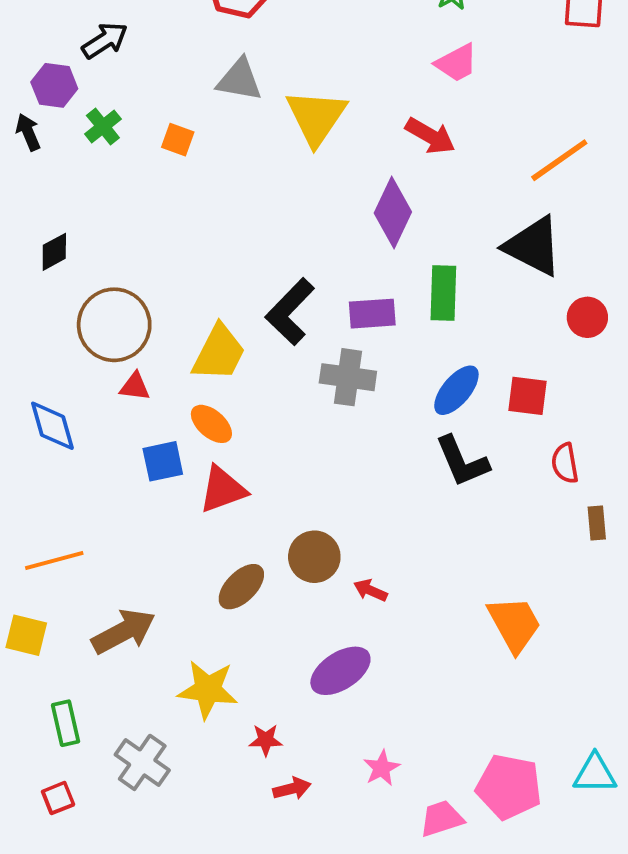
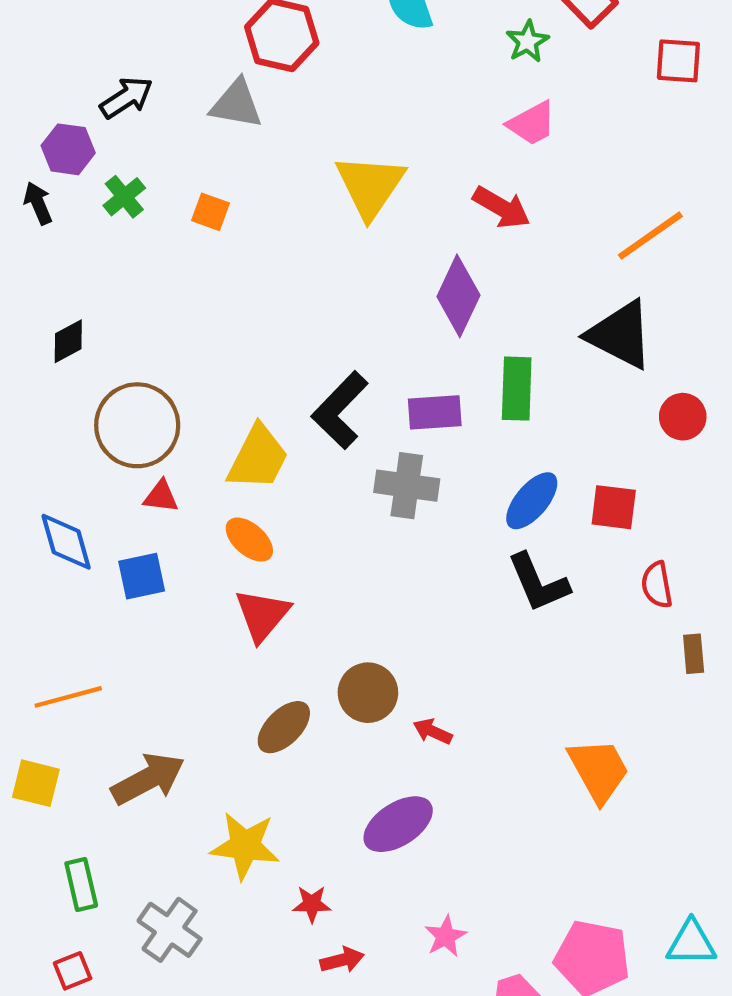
gray triangle: (239, 80) -> (236, 104), moved
blue square: (163, 461) -> (142, 576), moved
red triangle: (223, 489) -> (262, 615), turned -30

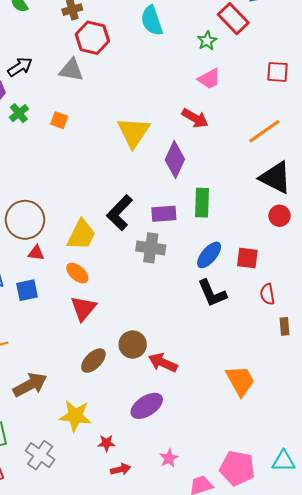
red square: (678, 61) -> (277, 72), moved
yellow triangle: (370, 186) -> (134, 132), moved
black triangle: (620, 335) -> (275, 178), moved
red arrow: (433, 731) -> (163, 363), size x1.6

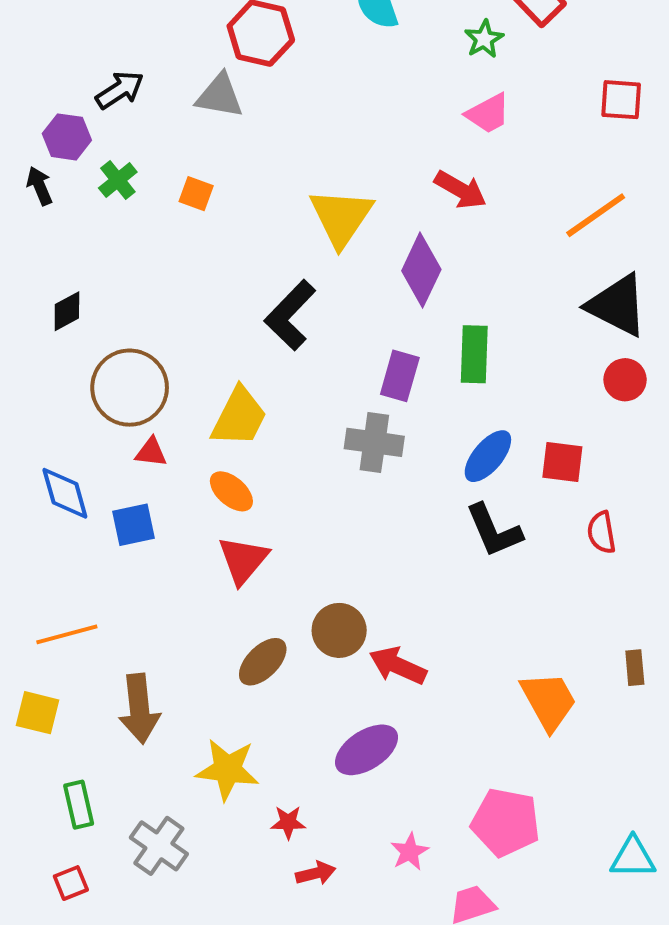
black L-shape: (120, 213) -> (290, 315), moved
purple rectangle: (164, 214) -> (400, 376), turned -70
brown rectangle: (285, 326) -> (635, 668), moved
brown arrow: (30, 385) -> (139, 709), turned 112
pink pentagon: (237, 468) -> (506, 822), moved

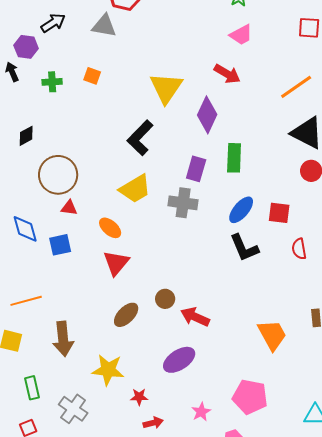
green cross: (118, 180) -> (52, 82), moved, turned 36
yellow trapezoid: (239, 417) -> (135, 189), moved, turned 32
brown circle: (339, 630) -> (165, 299), size x0.7

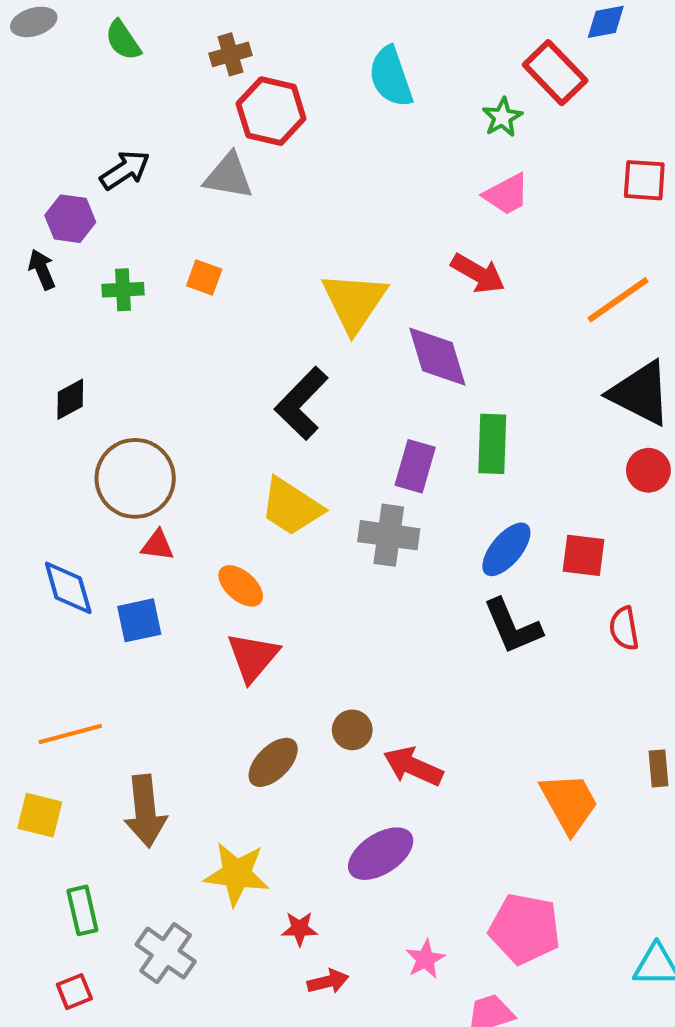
purple diamond: (207, 115) -> (437, 357), turned -42
yellow trapezoid: (135, 189) -> (291, 507), turned 64

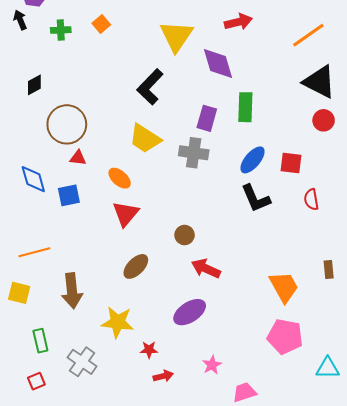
red arrow: (478, 273) -> (238, 22), turned -44
orange square: (204, 278) -> (101, 24), turned 30
brown circle: (352, 730) -> (185, 235), moved
pink pentagon: (525, 929) -> (285, 336), moved

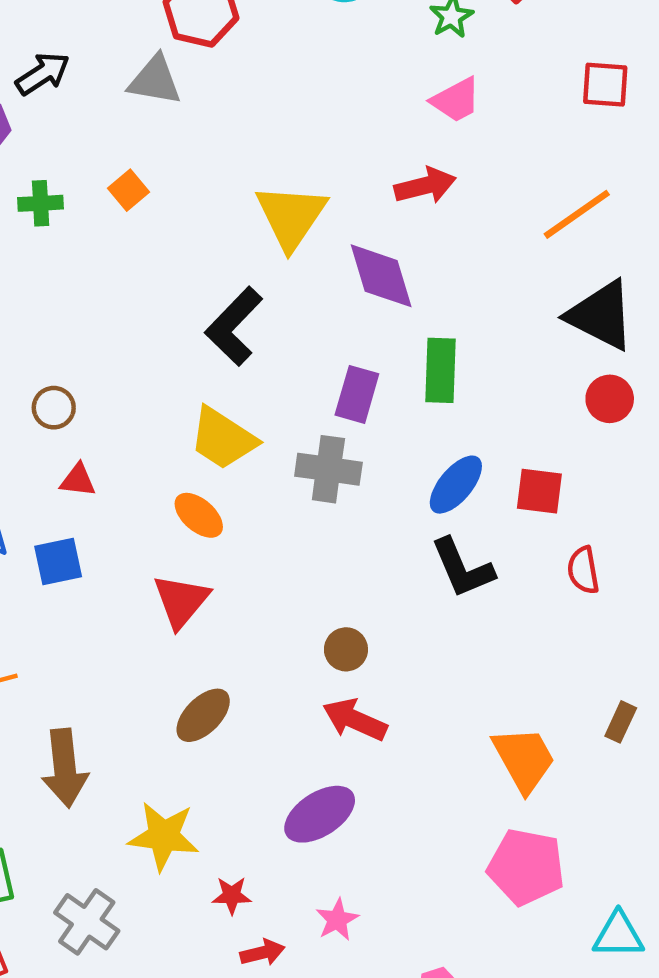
brown circle: (67, 124) -> (54, 408), size x0.5
orange ellipse: (120, 178) -> (199, 515), moved
brown circle: (185, 235) -> (346, 649), moved
brown rectangle: (329, 270) -> (621, 722), turned 30
pink star: (212, 365) -> (337, 920), moved

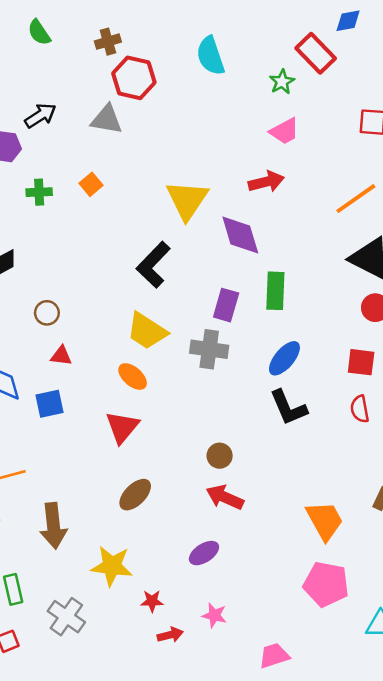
red square: (539, 491) -> (361, 362), moved
purple ellipse: (320, 814) -> (204, 553), size x0.7
pink star: (337, 920) -> (214, 615), turned -30

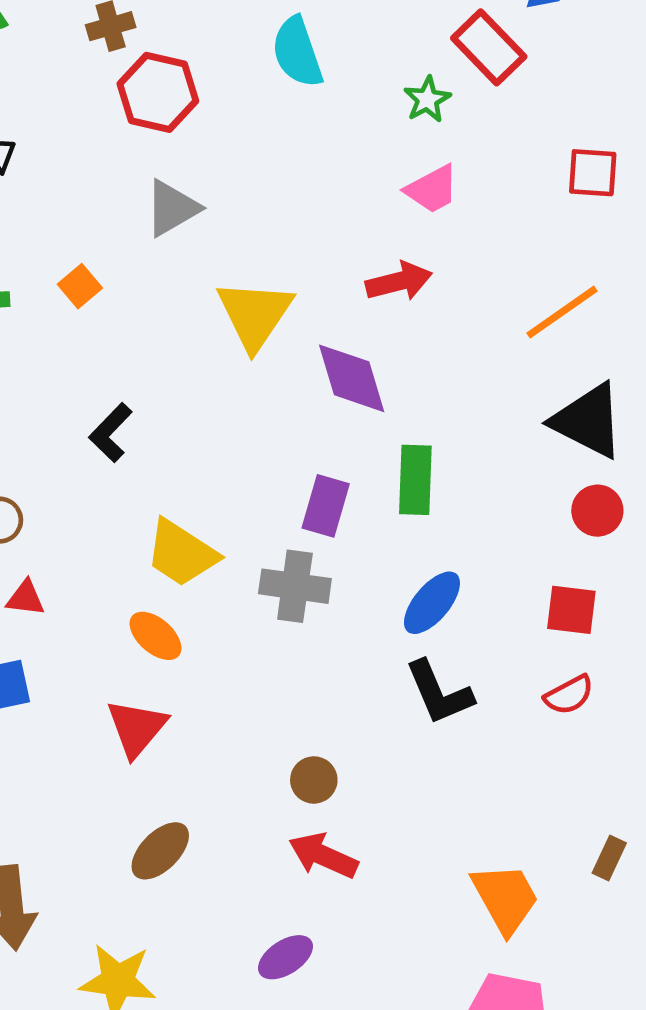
gray triangle: (107, 119) -> (172, 208), moved, turned -40
black L-shape: (153, 265) -> (111, 433), moved, size x0.7
red semicircle: (360, 409) -> (569, 695), turned -108

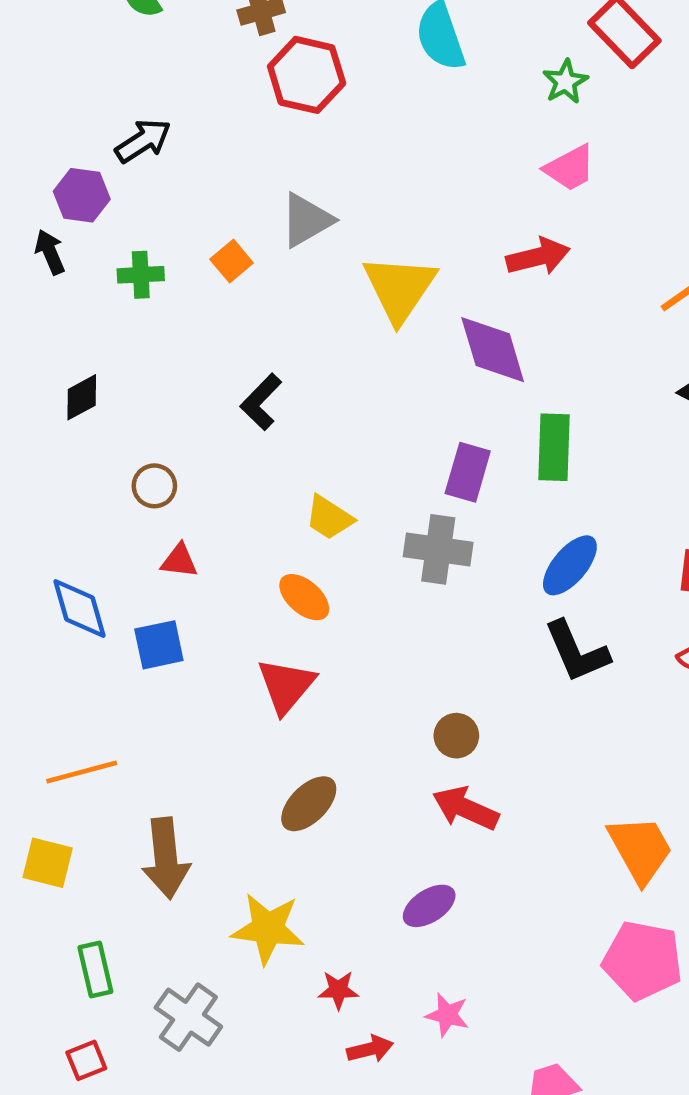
gray triangle: (172, 208) -> (307, 220), moved
yellow trapezoid: (181, 553) -> (329, 518), size x0.7

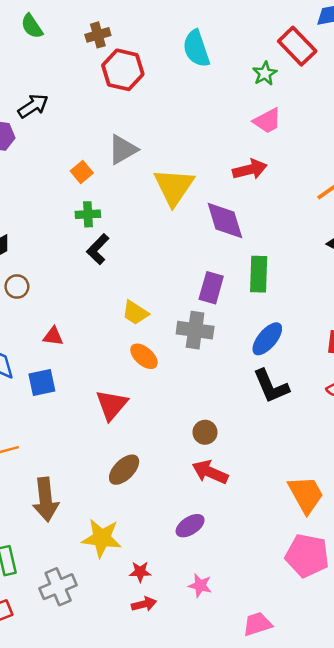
green cross: (141, 275) -> (88, 214), moved
brown circle: (154, 486) -> (17, 287), moved
orange ellipse: (304, 597) -> (144, 356), moved
gray cross: (188, 1017) -> (58, 587), turned 32
red arrow: (370, 1049) -> (144, 604), moved

